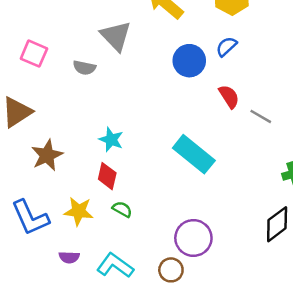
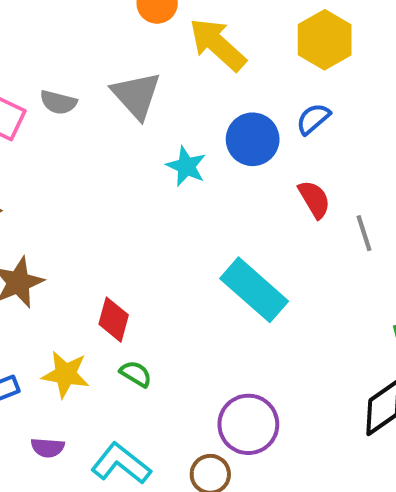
gray semicircle: (84, 68) -> (58, 102), moved
gray line: (261, 116) -> (364, 233), turned 40
cyan star: (111, 140) -> (186, 166), moved

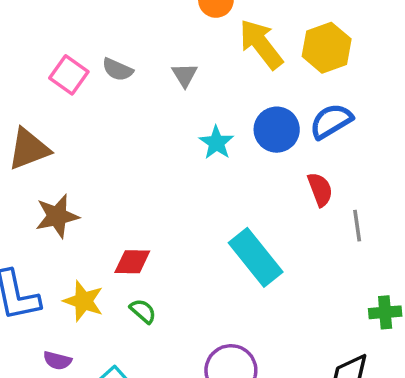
yellow hexagon: (325, 40) -> (327, 48), moved
gray triangle: (136, 95) -> (185, 75), size x0.6
blue semicircle: (313, 119) -> (331, 121), size x1.4
red diamond: (114, 320) -> (132, 262), turned 66

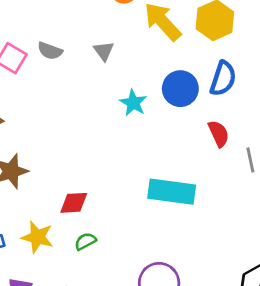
blue semicircle: (331, 121) -> (223, 79), turned 144
cyan rectangle: (256, 257) -> (172, 192), turned -39
green semicircle: (143, 311) -> (85, 241), turned -65

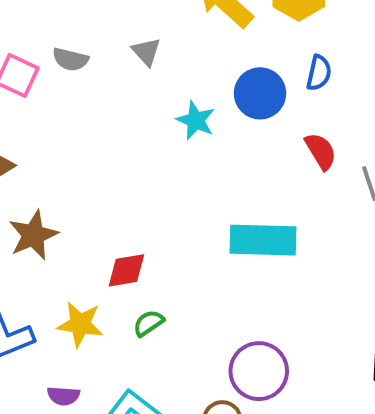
blue semicircle: (223, 79) -> (319, 73), size x0.7

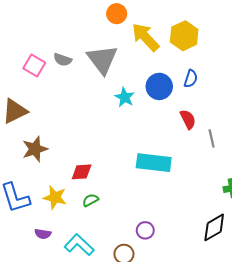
gray triangle: (146, 52) -> (102, 59), size x2.0
purple circle: (259, 371) -> (145, 230), size x0.6

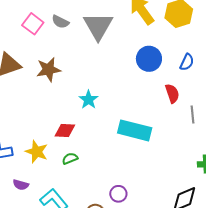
blue semicircle: (191, 79) -> (187, 62), moved
cyan star: (125, 97) -> (89, 100), moved
brown star: (35, 149) -> (48, 70), moved

